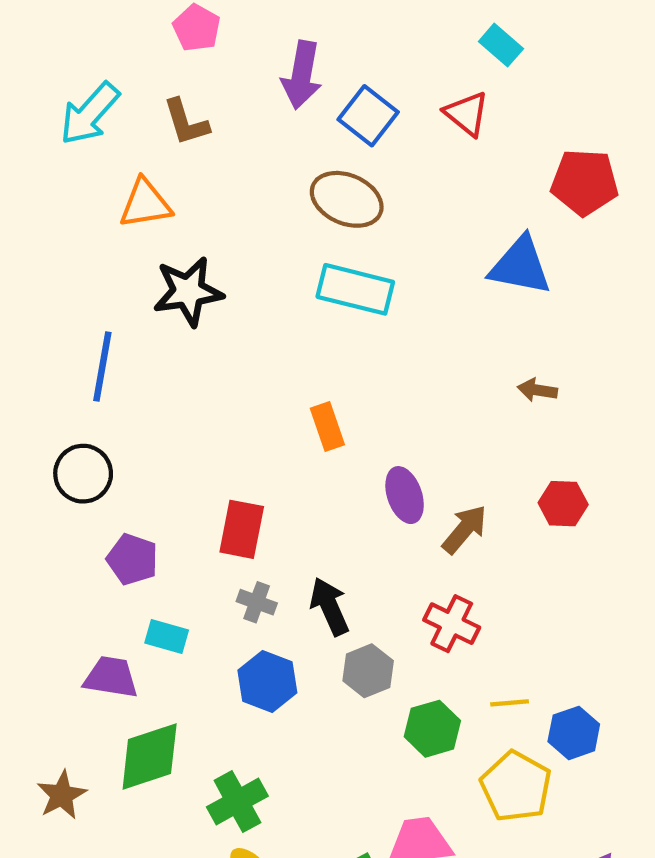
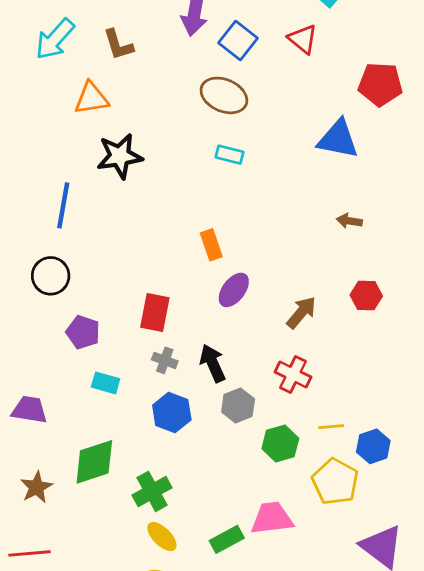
cyan rectangle: (355, 289) -> (230, 155), size x0.6
purple ellipse: (405, 495) -> (234, 290), moved, turned 56
purple trapezoid: (111, 677) -> (29, 410), moved

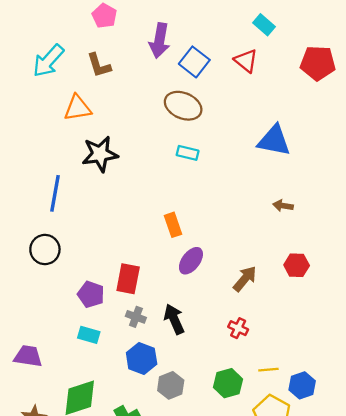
red pentagon: (380, 84) -> (318, 63), moved
purple pentagon: (83, 332) -> (91, 294), moved
red cross: (293, 374) -> (238, 328), size x0.7
gray hexagon: (238, 405) -> (171, 385), moved

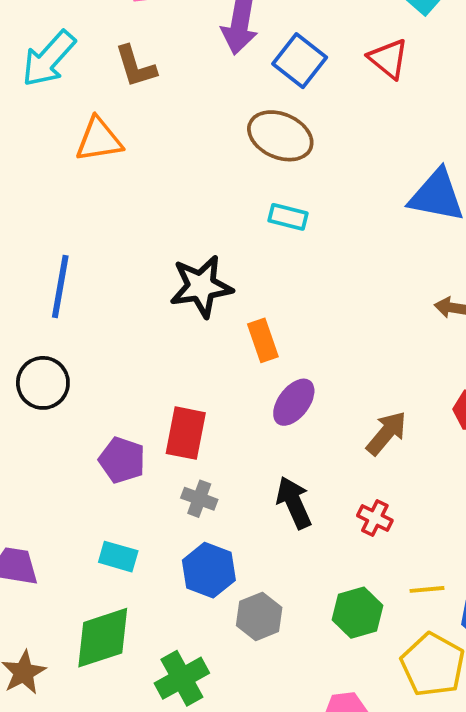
black star: (100, 154) -> (201, 286), moved
black arrow: (174, 319) -> (294, 503), moved
cyan rectangle: (89, 335) -> (118, 557), moved

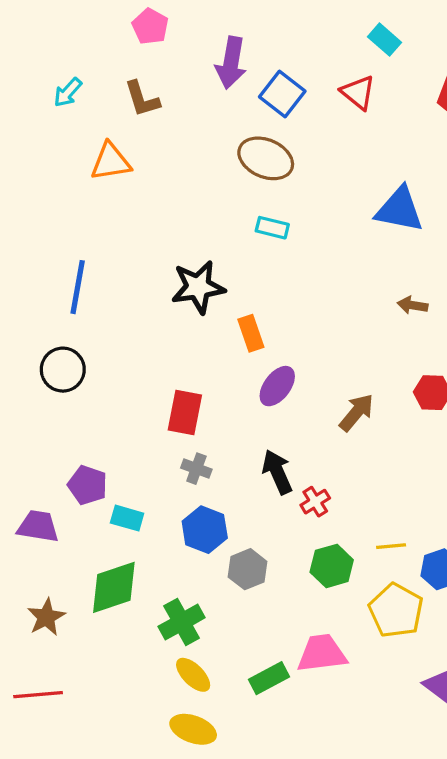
cyan arrow: (49, 59) -> (68, 92), size x0.6
purple pentagon: (122, 460) -> (88, 485), moved
red cross: (375, 518) -> (315, 502), moved, turned 32

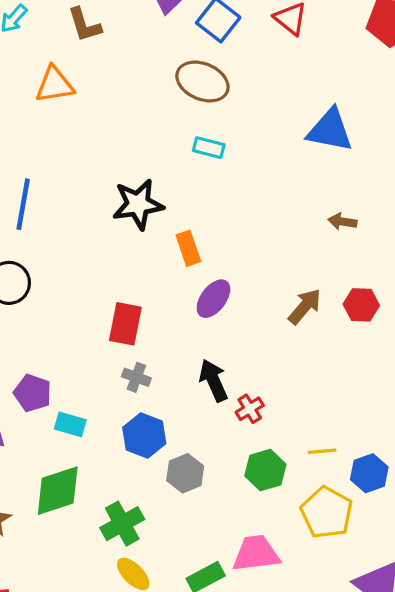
brown arrow: (356, 412) -> (305, 306), moved

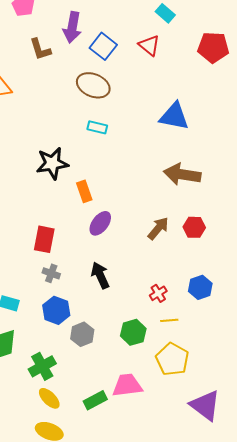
brown L-shape: (84, 25) -> (40, 49), moved
brown arrow: (342, 222) -> (182, 174), size x2.0
red cross: (250, 409) -> (158, 293), moved
blue hexagon: (369, 473) -> (200, 287), moved

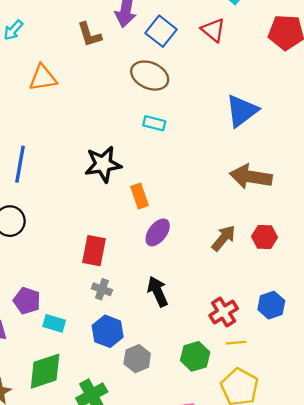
blue triangle: (174, 116) -> (242, 111), turned -48
red cross: (158, 293) -> (224, 312), size x1.4

